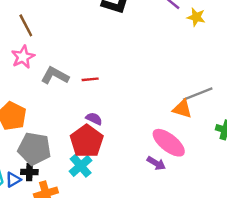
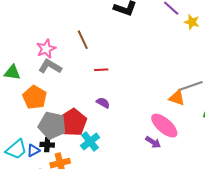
brown line: (26, 25) -> (83, 40), moved
gray L-shape: (55, 76) -> (50, 66), moved
red pentagon: (87, 141) -> (73, 122), moved

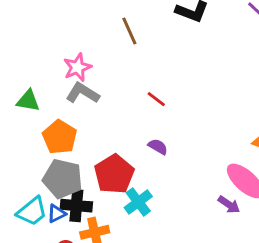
brown line: (83, 40) -> (129, 31), moved
red line: (101, 70) -> (156, 99), turned 40
gray pentagon: (52, 125) -> (63, 179), moved
black cross: (47, 145) -> (76, 206), size x1.5

